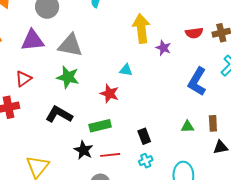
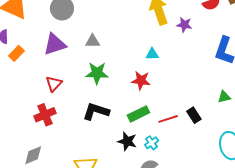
gray triangle: (70, 45) -> (93, 41), size x0.6
black rectangle: (144, 136) -> (194, 115), moved
red line: (110, 155) -> (168, 119), moved
cyan cross: (146, 161) -> (152, 143), moved

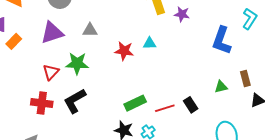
green star: (97, 73) -> (77, 63), moved
red star: (141, 81) -> (124, 51), moved
black L-shape: (96, 111) -> (75, 101), moved, turned -48
red cross: (45, 115) -> (42, 103), turned 30

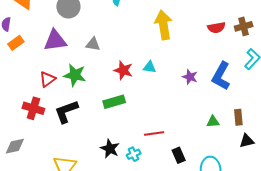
purple star: (182, 14) -> (190, 77), moved
green rectangle: (135, 103) -> (114, 102), moved
black rectangle: (191, 105) -> (179, 155), moved

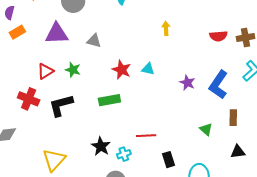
yellow arrow: (163, 25) -> (166, 28), size x0.5
green star: (75, 75) -> (73, 70), size x0.7
brown rectangle: (238, 117) -> (233, 118), moved
green triangle: (213, 122) -> (206, 129), turned 40

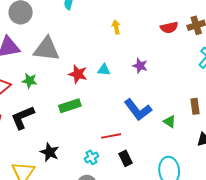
gray triangle: (94, 41) -> (46, 49), size x1.8
purple star: (187, 83) -> (140, 66), moved
blue L-shape: (218, 85) -> (138, 110), moved, turned -64
black star: (101, 146) -> (50, 152), moved
black rectangle: (169, 160) -> (125, 158), moved

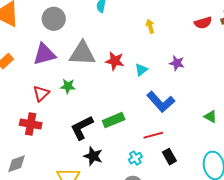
cyan triangle: (104, 70) -> (141, 70), turned -40
red star: (78, 74) -> (115, 61), moved
green rectangle: (70, 106) -> (114, 120), moved
blue L-shape: (138, 110) -> (161, 102), moved
black L-shape: (23, 117) -> (82, 128), moved

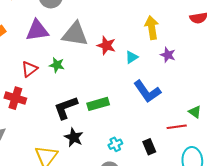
yellow arrow: (150, 26) -> (152, 28), moved, size x1.6
red line: (153, 135) -> (177, 127), moved

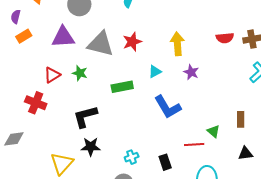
red star: (106, 45) -> (132, 42), moved, turned 30
green rectangle: (98, 104) -> (122, 87), moved
black star: (74, 137) -> (91, 147), turned -30

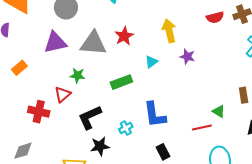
orange rectangle: (24, 36) -> (19, 68), moved
red triangle: (52, 75) -> (63, 94), moved
blue L-shape: (168, 107) -> (155, 115), moved, turned 32
cyan cross: (132, 157) -> (126, 128), moved
black rectangle: (165, 162) -> (163, 152), moved

